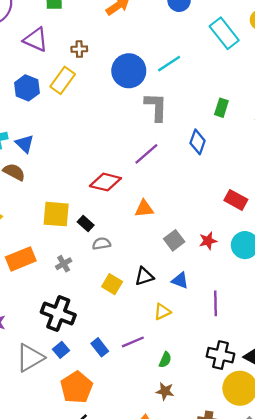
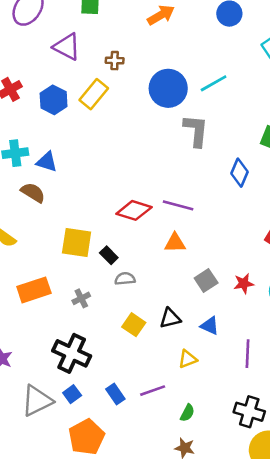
blue triangle: (25, 144) -> (47, 162), turned -30
purple line: (146, 154) -> (178, 205), moved, turned 52

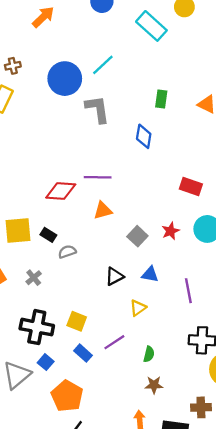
yellow square: (134, 325) -> (77, 321), moved

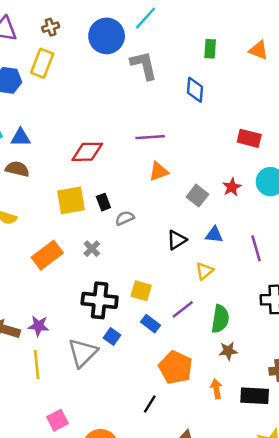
red diamond: (61, 191) -> (87, 152), moved
black rectangle: (48, 235) -> (103, 202), turned 42
green semicircle: (149, 354) -> (220, 319), size x1.6
orange pentagon: (67, 396) -> (176, 367), moved

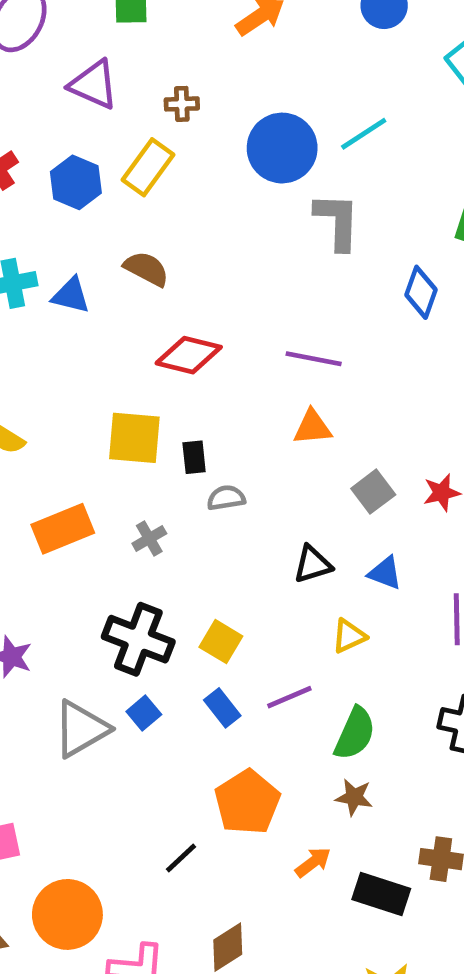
brown semicircle: (17, 169) -> (146, 269), moved
orange arrow: (216, 389) -> (313, 862), turned 48

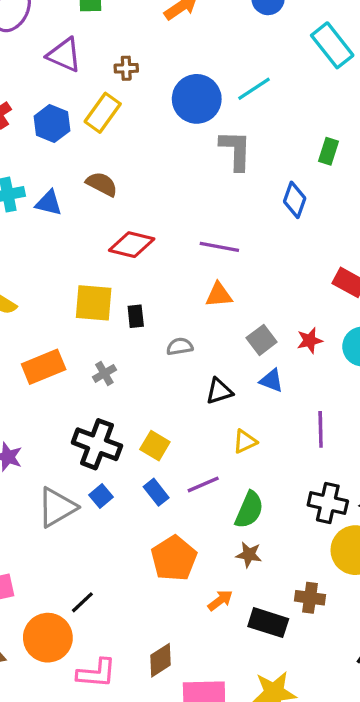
gray semicircle: (226, 498) -> (180, 346), moved
blue triangle: (385, 573) -> (271, 381), moved
black line: (181, 858) -> (82, 602), moved

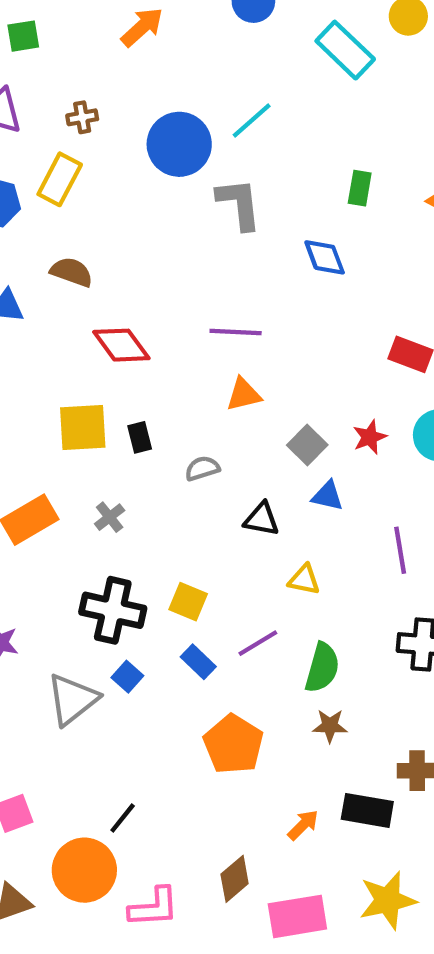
blue diamond: (295, 200) -> (325, 257), turned -32
red diamond: (132, 245) -> (121, 345), turned 48
black triangle: (219, 391) -> (262, 519), turned 36
yellow triangle: (245, 441) -> (304, 580), turned 45
orange arrow: (220, 600) -> (303, 825), moved

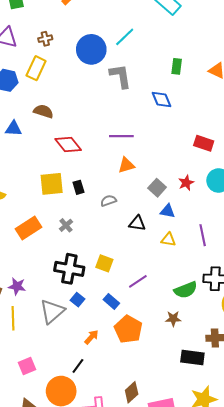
yellow triangle: (304, 580) -> (168, 240), moved
blue rectangle: (198, 662) -> (111, 301), moved
green semicircle: (322, 668) -> (186, 290), moved, turned 55
orange arrow: (303, 825) -> (91, 337), moved

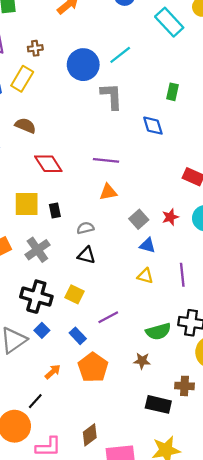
black triangle: (137, 223) -> (86, 255), moved
gray cross: (66, 225) -> (37, 250), size x1.6

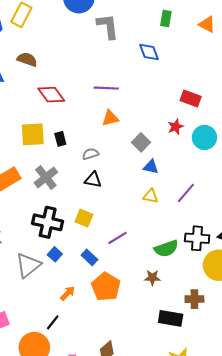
red star: (170, 217) -> (176, 127), moved
purple line: (182, 275) -> (186, 193), turned 50

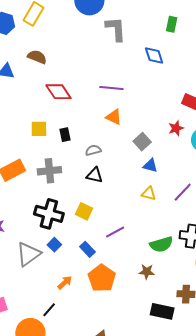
orange triangle: (110, 118) -> (114, 117), turned 36
yellow square: (33, 134) -> (39, 129), size x0.7
gray cross: (46, 177) -> (49, 171), turned 30

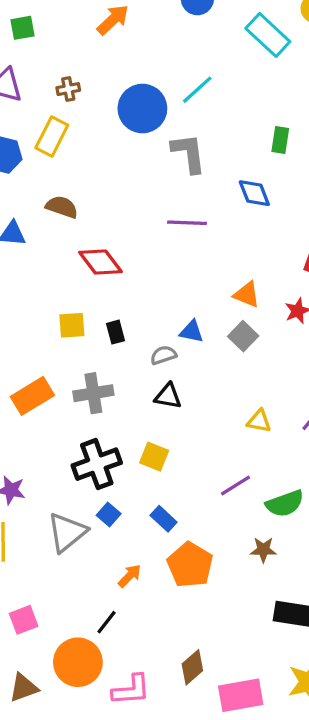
purple line: (111, 88) -> (187, 223), moved
orange triangle: (114, 117) -> (247, 295), moved
blue triangle: (150, 166) -> (191, 332), moved
black cross: (49, 214) -> (97, 464), turned -32
purple line: (115, 232) -> (236, 486), moved

